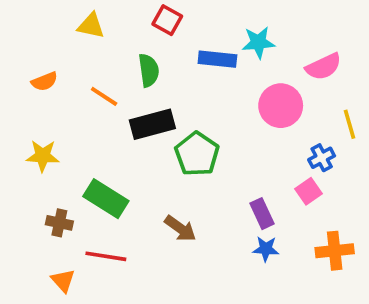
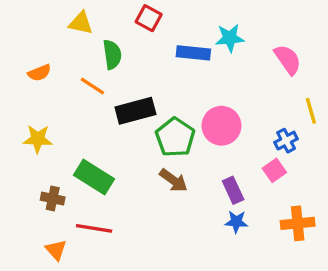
pink semicircle: (323, 67) -> (288, 59), turned -100
green semicircle: (149, 70) -> (112, 55), moved
pink circle: (281, 106) -> (221, 126), moved
brown arrow: (180, 228) -> (173, 180), moved

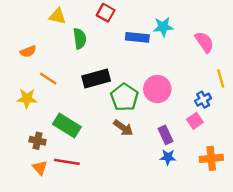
orange line: (92, 86) -> (48, 78), moved
orange triangle: (56, 250) -> (40, 168), moved

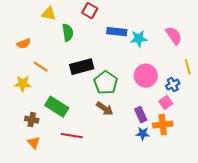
cyan star: (163, 27) -> (139, 39), moved
pink circle: (157, 89) -> (146, 76), moved
orange cross: (211, 158) -> (163, 125), moved
red line: (67, 162) -> (72, 136), moved

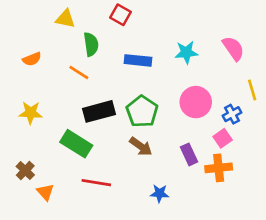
blue rectangle: (117, 32) -> (138, 60), moved
orange line: (41, 67) -> (79, 73), moved
black rectangle: (82, 67) -> (99, 111), moved
brown cross: (32, 120) -> (25, 171), moved, turned 32
blue star: (143, 134) -> (159, 193), moved

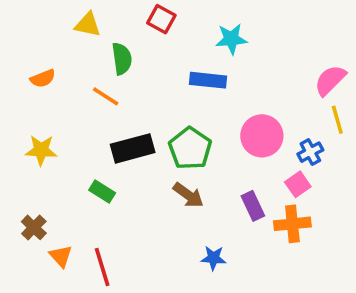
pink semicircle: (233, 48) -> (330, 80), moved, turned -100
cyan star: (186, 52) -> (231, 39), moved
blue rectangle: (138, 60) -> (208, 80), moved
green rectangle: (76, 144) -> (102, 192), size x0.6
red line: (96, 183) -> (102, 267), moved, turned 64

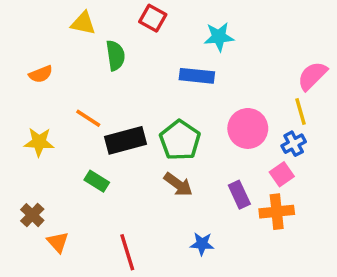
orange line: (106, 96) -> (88, 118), moved
yellow line: (337, 120) -> (300, 111), moved
red line: (102, 267) -> (127, 252), moved

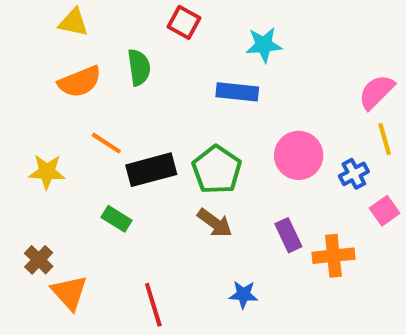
yellow triangle: (83, 23) -> (73, 22), moved
orange semicircle: (41, 74) -> (80, 82), moved, size x1.5
yellow line: (300, 111) -> (385, 139), moved
pink square: (282, 174) -> (385, 211), moved
orange triangle: (58, 242) -> (69, 293), size x1.4

